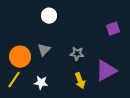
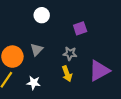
purple square: (113, 29) -> (80, 28), moved
yellow arrow: (80, 81) -> (67, 74), moved

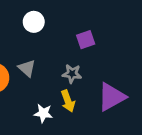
gray triangle: (37, 49) -> (27, 68), turned -32
white star: (34, 83) -> (43, 113), moved

